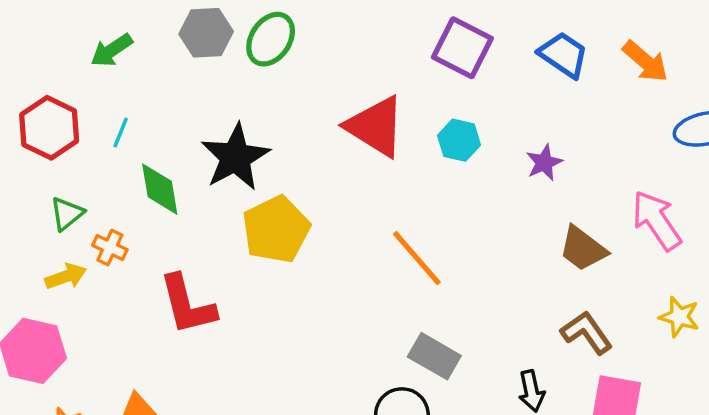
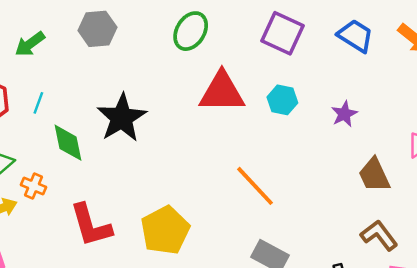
green ellipse: (271, 39) -> (191, 31), moved
red triangle: (376, 126) -> (222, 92), turned -30
yellow pentagon: (276, 229) -> (165, 230), moved
brown trapezoid: (583, 249) -> (374, 175), turned 30

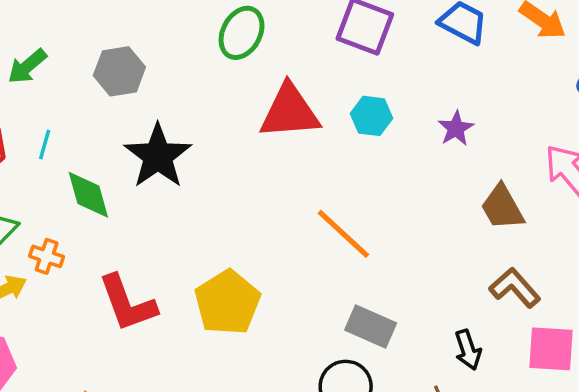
gray hexagon: (97, 29) -> (119, 71), moved

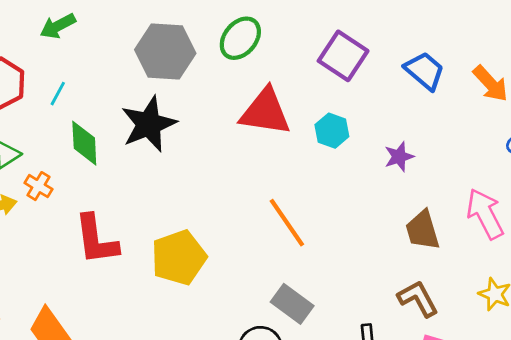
gray hexagon: (119, 71) -> (165, 51), moved, size x1.4

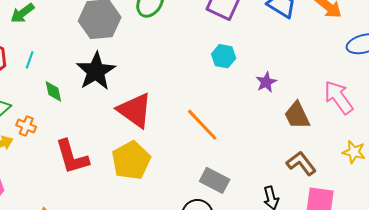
red triangle: (265, 112) -> (135, 110), moved, turned 36
green diamond: (84, 143) -> (53, 91), size x0.7
purple star: (399, 157) -> (266, 82), moved

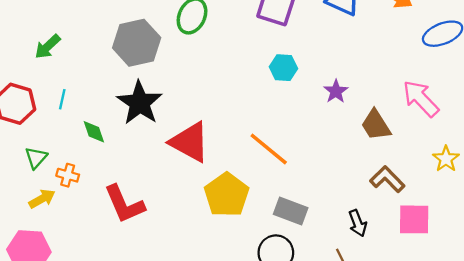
yellow star: (354, 152) -> (446, 159), turned 30
yellow pentagon: (131, 160) -> (227, 195), moved

